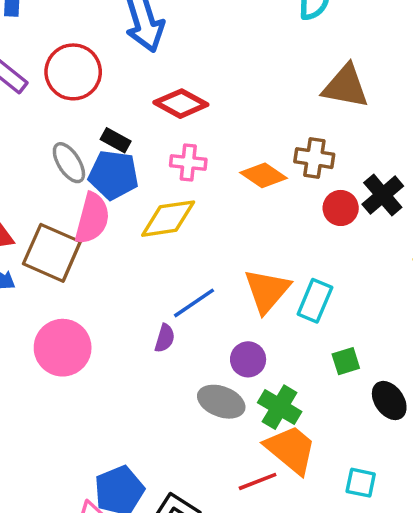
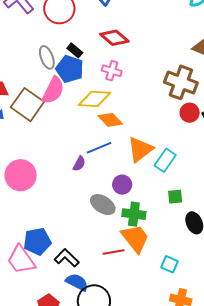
brown cross: (314, 158) -> (181, 82), size x1.5
orange diamond: (264, 175) -> (110, 120), moved
pink circle: (63, 348) -> (21, 175), moved
green cross: (280, 407) -> (134, 214), turned -35

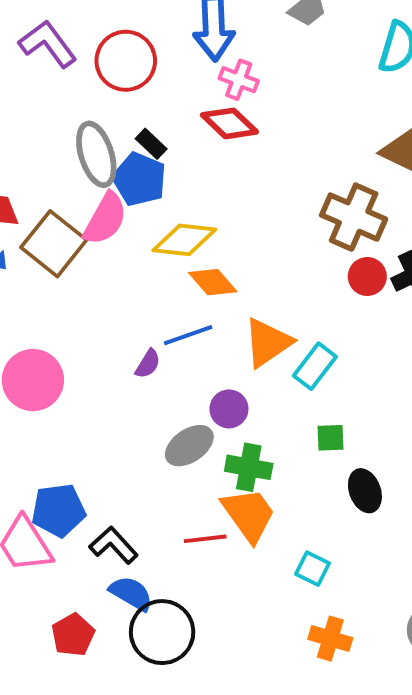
gray ellipse: (47, 57) -> (96, 154), size x1.4
pink cross: (112, 71) -> (239, 80), moved
gray ellipse: (103, 205) -> (189, 446), turned -70

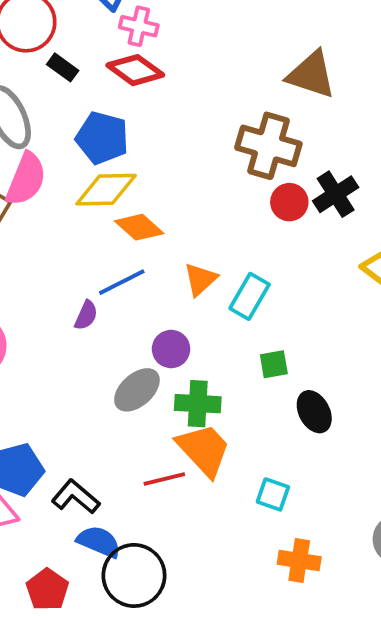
black rectangle: (151, 144) -> (63, 67), moved
blue pentagon: (139, 179) -> (102, 138), moved
orange triangle: (268, 343) -> (200, 279), size x0.7

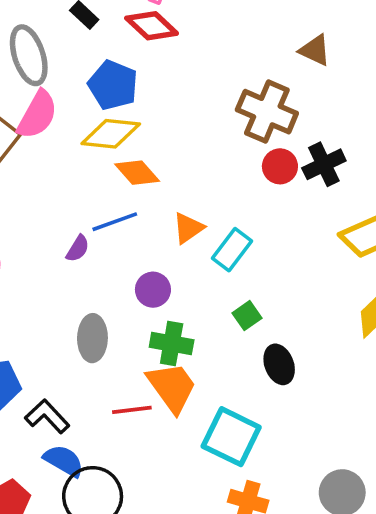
brown triangle: (311, 75) -> (315, 50), size x0.7
green square: (274, 364) -> (247, 316), turned -32
gray ellipse: (137, 390) -> (92, 338), moved, turned -54
cyan square: (273, 494) -> (231, 437), size x1.8

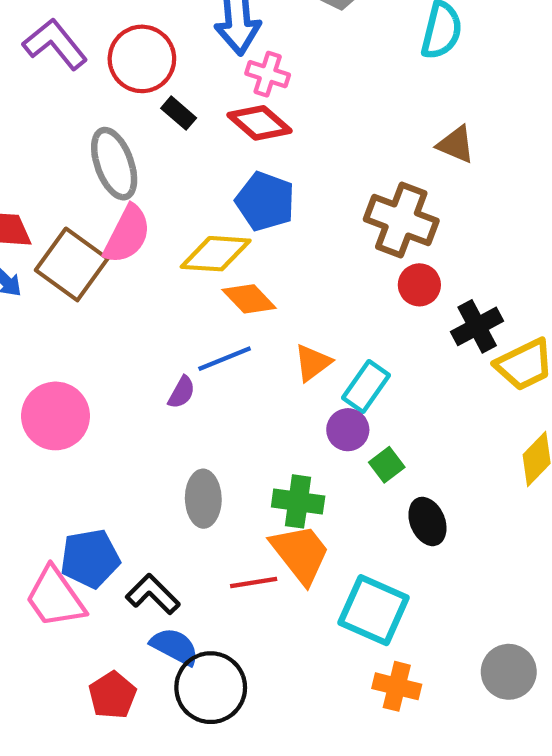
blue pentagon: (113, 85) -> (265, 201), moved
black cross: (324, 164) -> (477, 326), moved
purple circle: (153, 290) -> (348, 430), moved

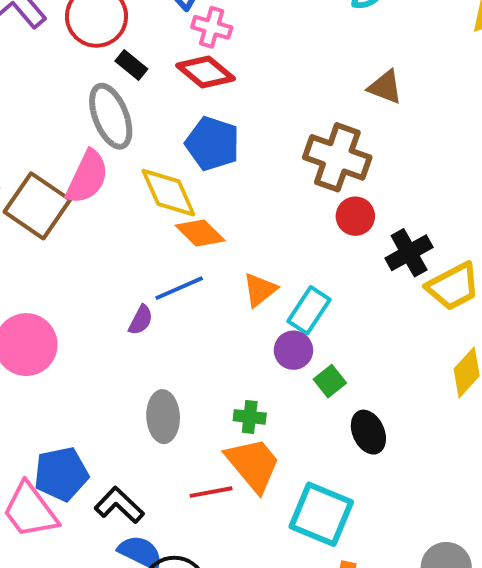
gray ellipse: (114, 164) -> (111, 116), moved
yellow diamond: (216, 254) -> (168, 193), turned 64
green cross: (298, 501) -> (250, 417), size x0.7

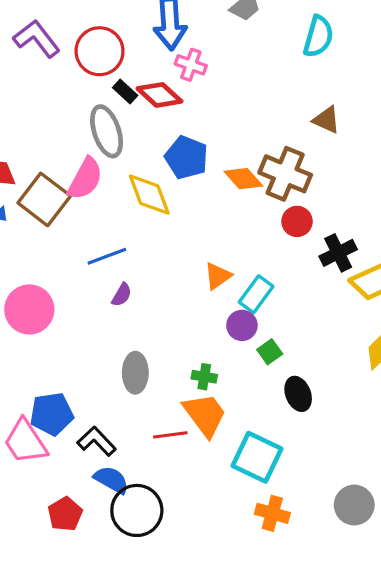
red diamond: (205, 72) -> (159, 95), moved
orange diamond: (200, 233) -> (243, 179), moved
blue line: (179, 288) -> (107, 256), moved

